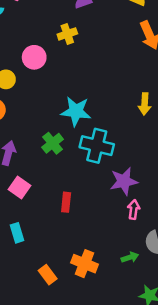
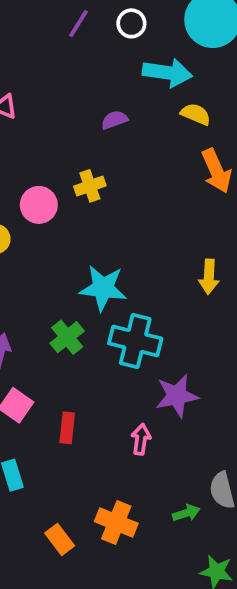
yellow cross: (67, 34) -> (90, 186), moved
red rectangle: (66, 202) -> (67, 428), moved
pink arrow: (134, 210) -> (141, 439), moved

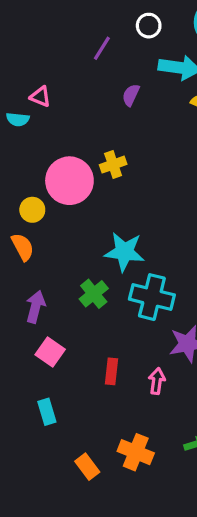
purple line: (79, 23) -> (102, 48), moved
purple semicircle: (114, 120) -> (131, 95), moved, turned -45
pink circle: (39, 205) -> (69, 181), size x1.5
red rectangle: (67, 428) -> (111, 371), moved

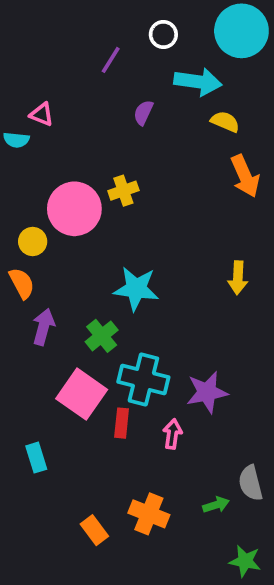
cyan cross: (152, 297) -> (143, 379), moved
purple arrow: (36, 307) -> (44, 327), moved
pink square: (50, 352) -> (82, 394), moved, size x1.5
cyan rectangle: (47, 412) -> (36, 458), moved

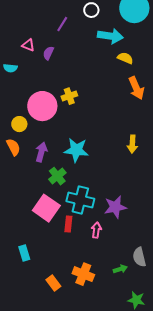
purple semicircle: (143, 113) -> (48, 53), moved
pink triangle: (42, 114) -> (28, 45), moved
purple arrow: (44, 327) -> (41, 152), moved
cyan rectangle: (36, 458) -> (24, 253), moved

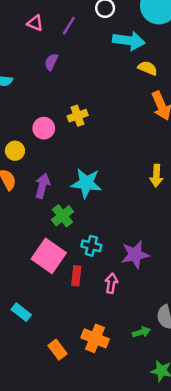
pink triangle: (28, 45) -> (35, 23), moved
pink circle: (42, 106) -> (44, 128), size x0.6
cyan cross: (80, 200) -> (91, 246), size x0.6
cyan rectangle: (24, 253) -> (21, 312), turned -35

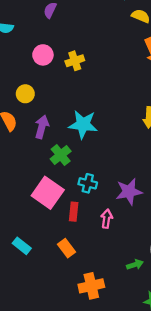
pink circle: (44, 128) -> (43, 55), moved
yellow circle: (15, 151) -> (25, 94), moved
orange cross: (95, 338) -> (91, 286), moved, turned -35
orange rectangle: (58, 350) -> (67, 248), moved

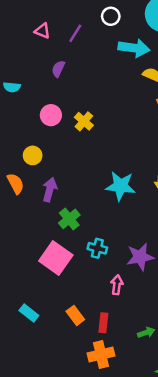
yellow cross: (75, 61) -> (84, 121), turned -30
cyan star: (83, 124) -> (121, 186), moved
red rectangle: (74, 212) -> (103, 323), moved

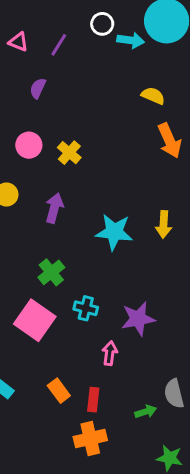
cyan arrow: (134, 48) -> (131, 40), moved, size x0.7
purple arrow: (50, 190) -> (54, 208), moved

